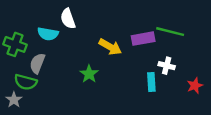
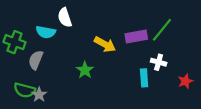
green line: (170, 32) -> (162, 30), turned -65
green semicircle: (26, 82) -> (25, 90), moved
gray star: (14, 100) -> (39, 95), moved

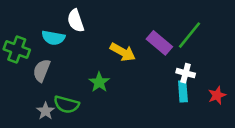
purple rectangle: (136, 37) -> (159, 43), turned 50
cyan rectangle: (144, 78) -> (183, 91), moved
green semicircle: (25, 90) -> (66, 104), moved

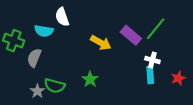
green star: (99, 82) -> (90, 79), moved

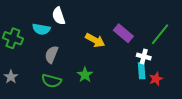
green line: (156, 29) -> (160, 34), moved
gray semicircle: (34, 58) -> (51, 54), moved
red star: (178, 78) -> (156, 79), moved
gray star: (37, 91) -> (11, 77), moved

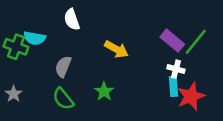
cyan semicircle: (41, 29) -> (35, 38), moved
purple rectangle: (123, 33) -> (172, 41), moved
red star: (156, 79) -> (191, 96), size x1.6
green semicircle: (51, 81) -> (63, 99), turned 36

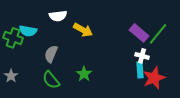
white semicircle: (72, 19) -> (58, 16), turned -78
yellow arrow: (116, 49) -> (83, 30), moved

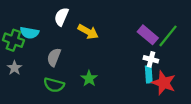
white semicircle: (58, 16) -> (61, 17), turned 120
gray star: (11, 76) -> (14, 68), moved
red star: (154, 78) -> (164, 83), turned -30
green semicircle: (51, 80) -> (54, 85), turned -36

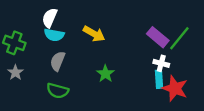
white semicircle: (61, 17) -> (50, 18), moved
cyan semicircle: (29, 33) -> (54, 35), moved
green star: (89, 79) -> (105, 74), moved

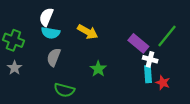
purple rectangle: (158, 37) -> (138, 43), moved
red star: (175, 88) -> (163, 83), size x0.6
green semicircle: (58, 91) -> (64, 90), moved

